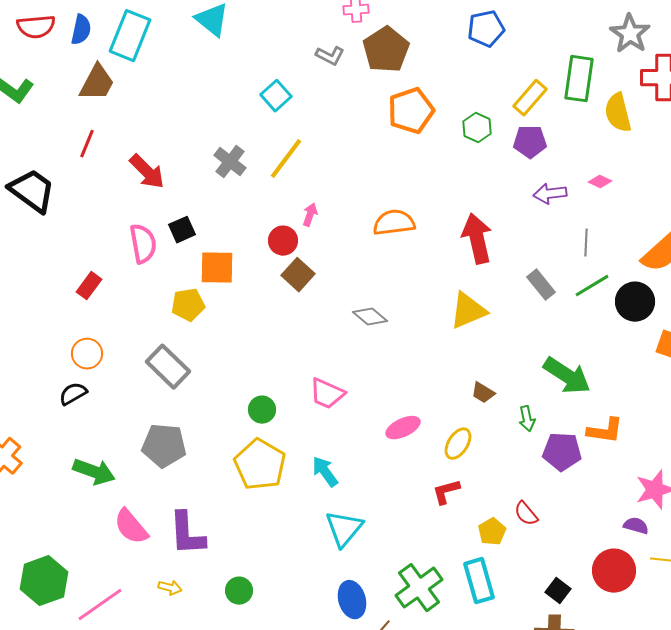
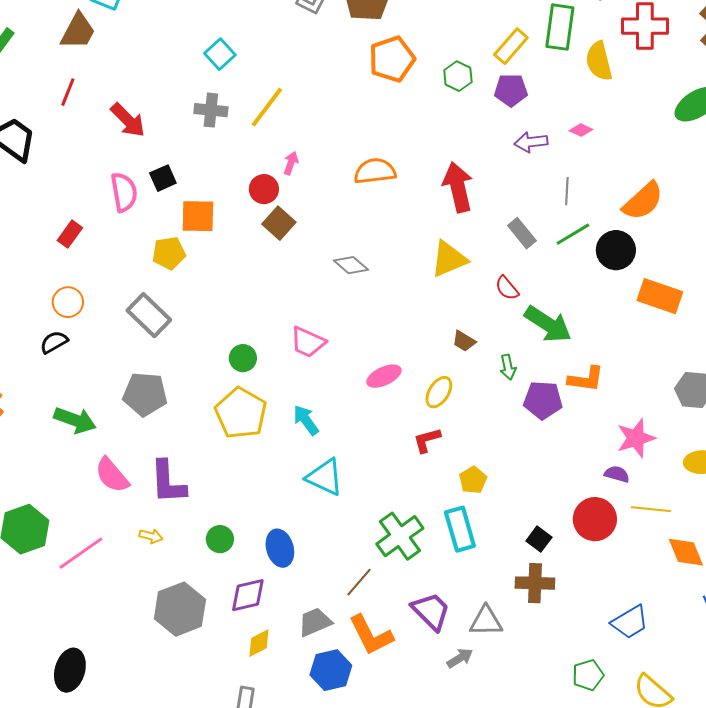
cyan square: (276, 96) -> (220, 54), moved
gray cross: (230, 162) -> (211, 110), turned -32
red semicircle: (526, 514) -> (507, 288), moved
cyan triangle: (344, 529) -> (325, 477), turned -45
blue ellipse: (352, 600) -> (280, 548), moved

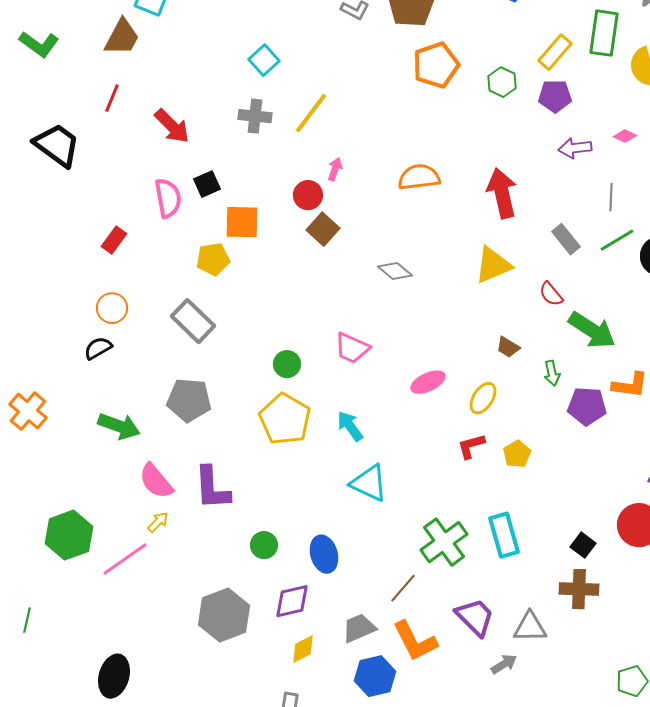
yellow pentagon: (473, 480) -> (517, 454), moved
yellow arrow: (151, 536) -> (158, 522), moved, turned -60

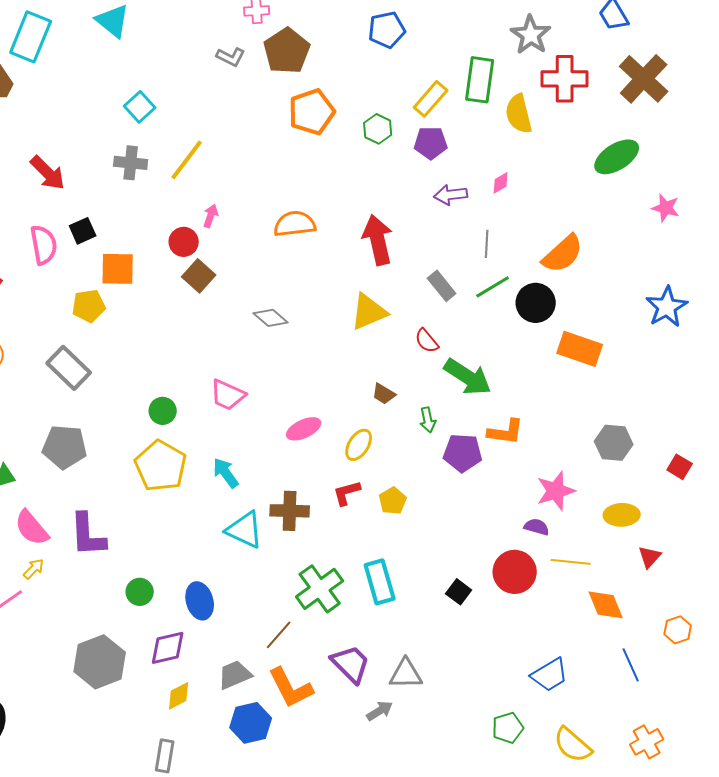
pink diamond: (625, 136) -> (501, 183), turned -55
brown cross: (579, 589) -> (290, 511), moved

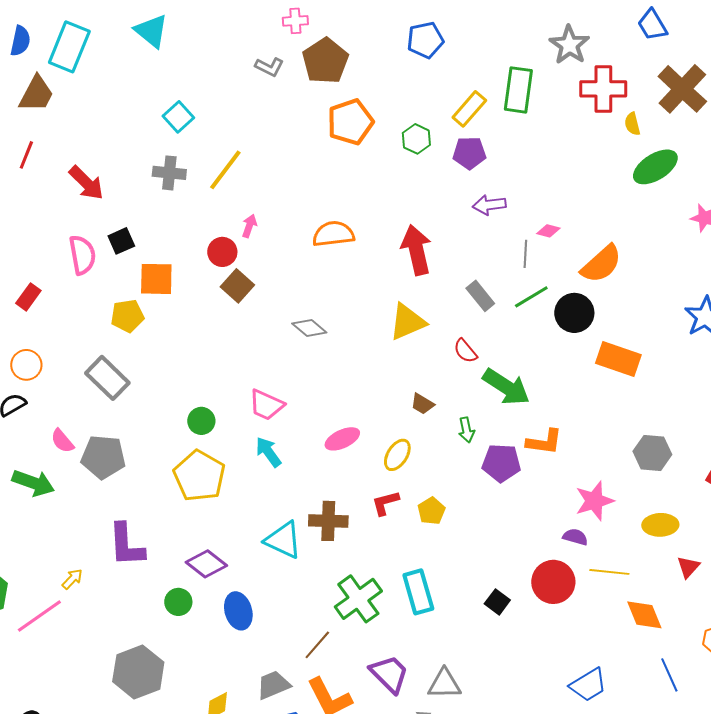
yellow semicircle: (519, 114) -> (632, 124), moved, size x0.6
pink diamond: (501, 183) -> (548, 231), moved, turned 45
cyan arrow: (226, 473) -> (268, 452), moved
pink semicircle: (32, 528) -> (62, 441), moved, size x0.7
purple diamond: (168, 648) -> (206, 564), moved, turned 51

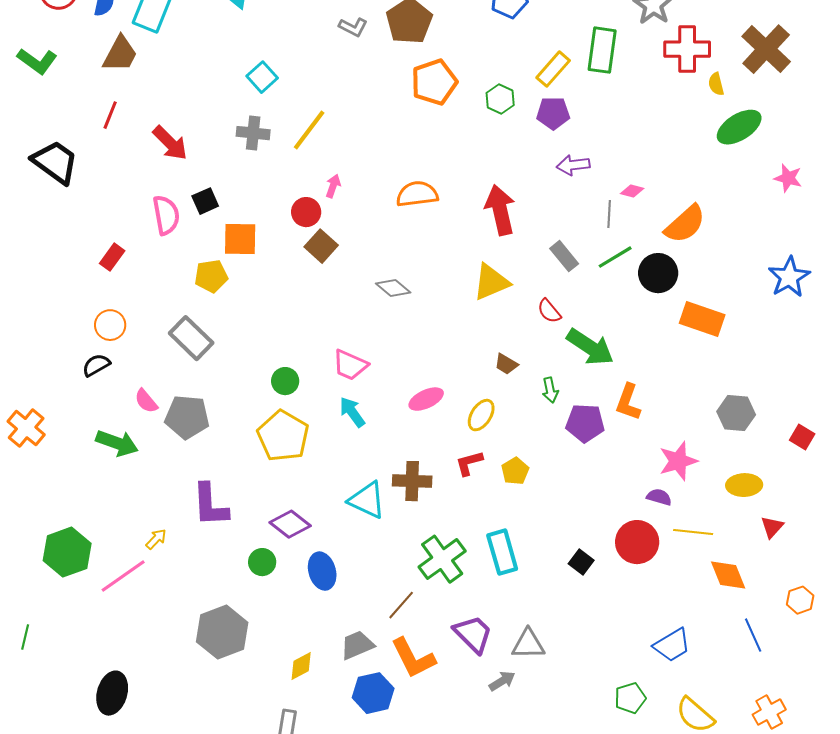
orange L-shape: (544, 442) -> (628, 402), turned 102

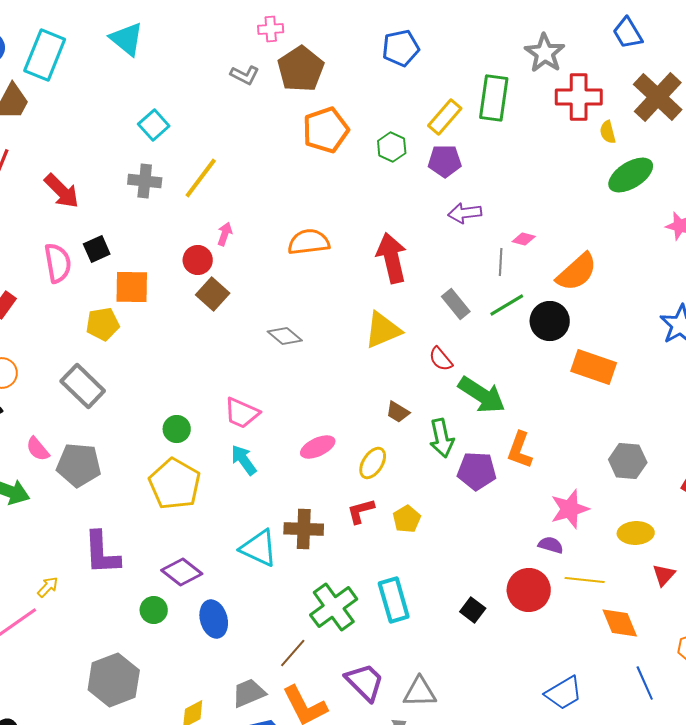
green arrow: (550, 390) -> (442, 438), size x1.5

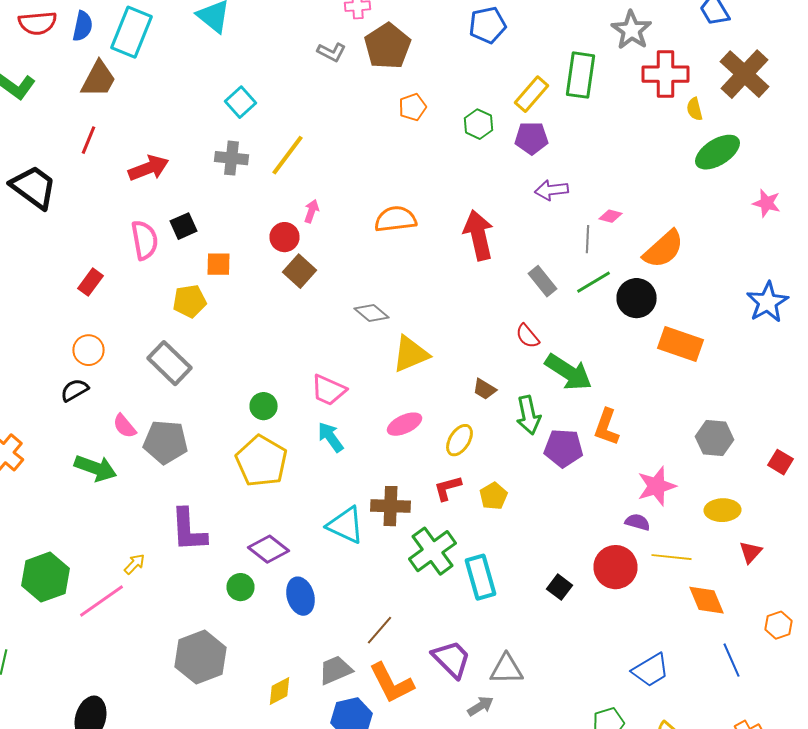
orange pentagon: (326, 130) -> (412, 107), size x0.6
red arrow: (62, 191) -> (148, 168), turned -66
orange square: (132, 287) -> (218, 264), size x0.7
yellow triangle: (383, 330) -> (410, 354), moved
green cross: (334, 607) -> (432, 551), moved

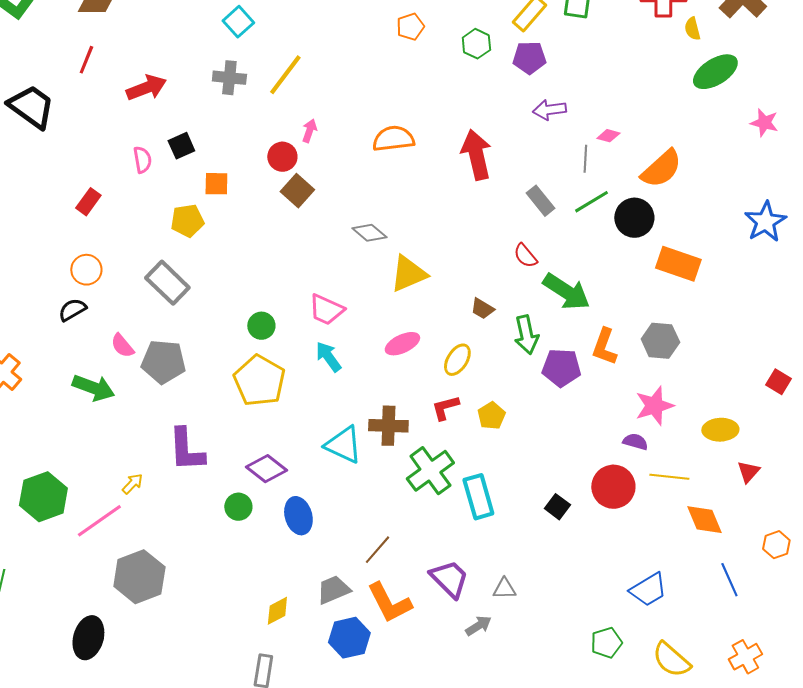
pink semicircle: (144, 240) -> (142, 160), size x0.7
gray hexagon: (714, 438) -> (660, 341), moved
gray hexagon: (200, 657) -> (139, 577), moved
gray triangle: (506, 669) -> (504, 589), size x0.7

